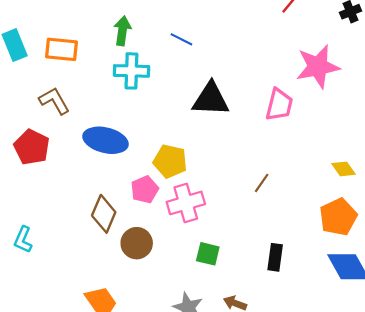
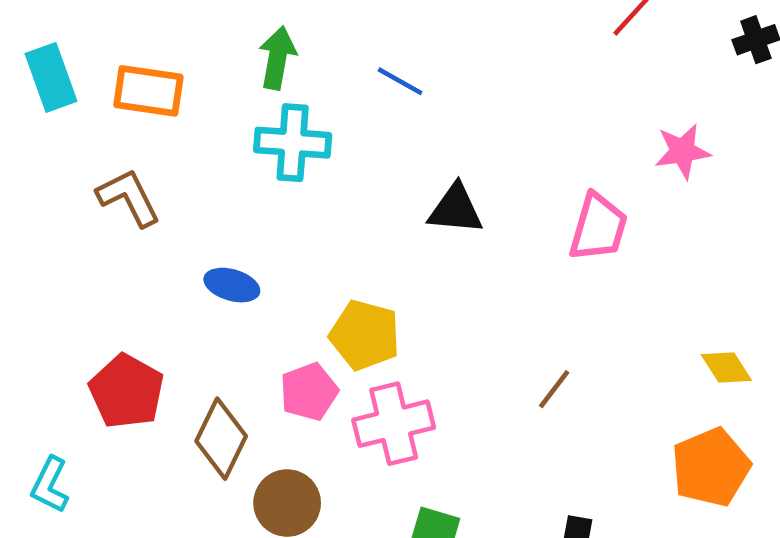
pink star: (318, 67) -> (682, 151), size x0.6
black triangle: (211, 99) -> (456, 209), size x0.7
blue ellipse: (106, 140) -> (232, 285), size x0.6
red pentagon: (32, 147) -> (127, 391), moved

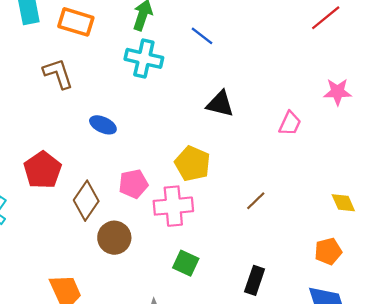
pink trapezoid: (598, 227) -> (290, 123), size x0.7
yellow pentagon: (365, 335) -> (192, 164), moved
orange pentagon: (711, 467) -> (328, 251), size x0.7

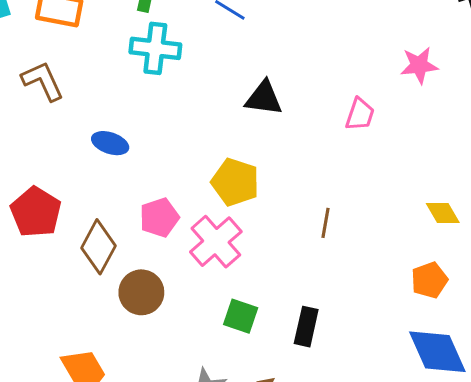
brown line: (256, 201) -> (325, 223), turned -30
pink cross: (173, 206) -> (216, 242), turned -30
black rectangle: (255, 280) -> (306, 327), moved

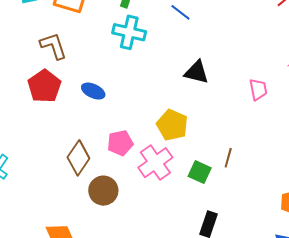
pink trapezoid: (360, 114) -> (258, 89), turned -35
red pentagon: (36, 212) -> (44, 86), moved
green square: (241, 316) -> (200, 172), moved

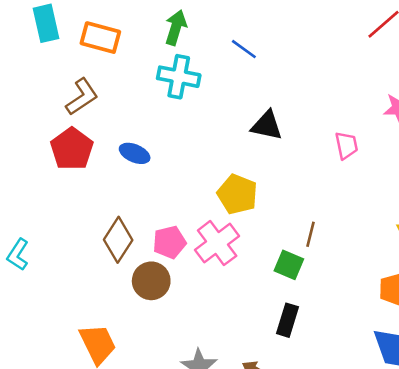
brown L-shape: (53, 46) -> (82, 97), turned 76
pink pentagon: (120, 143) -> (169, 242), moved
green square: (200, 172) -> (289, 265), moved

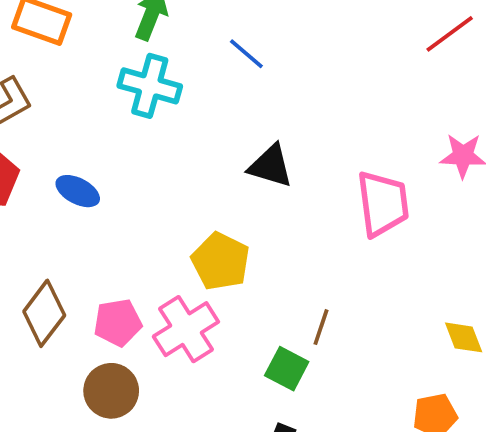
pink trapezoid: (346, 145) -> (383, 204), size x1.6
brown circle: (151, 281) -> (111, 391), moved

